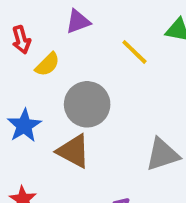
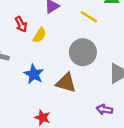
gray circle: (87, 104) -> (83, 52), moved

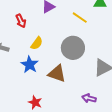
yellow semicircle: (39, 35) -> (37, 43), moved

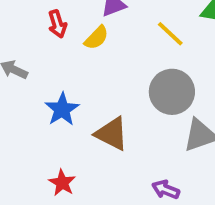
yellow semicircle: (37, 43) -> (96, 38), moved
gray circle: (73, 48) -> (172, 92), moved

